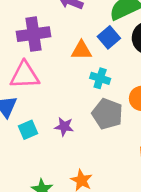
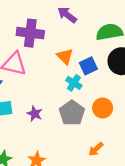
blue square: (109, 37) -> (88, 66), moved
orange triangle: (81, 50) -> (65, 56), turned 30

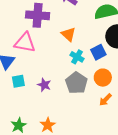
blue square: (88, 66) -> (98, 52), moved
orange arrow: (96, 149) -> (105, 100), moved

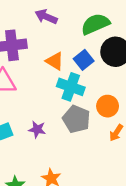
blue square: (98, 52) -> (84, 60), moved
cyan cross: (77, 57) -> (71, 87), size x1.5

